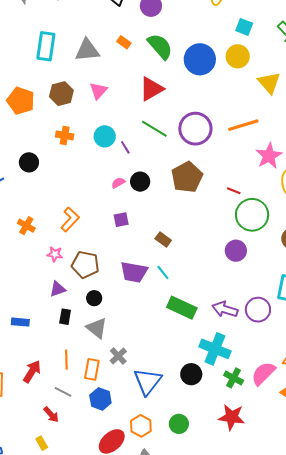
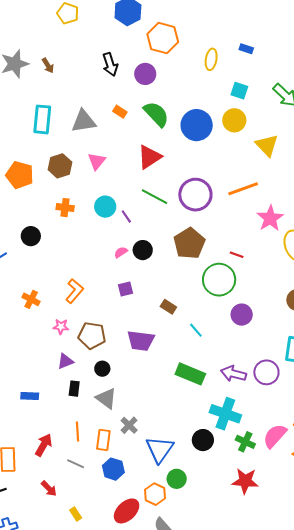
green circle: (252, 215) -> (219, 280), moved
cyan line: (163, 273) -> (196, 330), moved
red arrow: (51, 415) -> (49, 489), moved
green circle: (179, 424) -> (177, 479), moved
yellow rectangle: (42, 443) -> (76, 514), moved

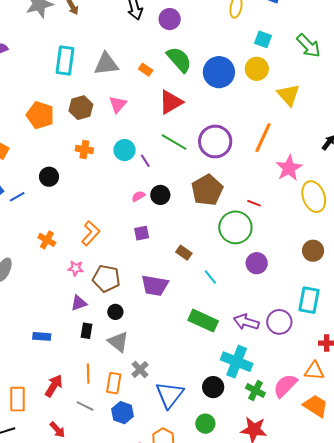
orange rectangle: (120, 112) -> (146, 70), moved
orange line: (243, 189) -> (263, 138), turned -48
green circle: (177, 479) -> (205, 424), moved

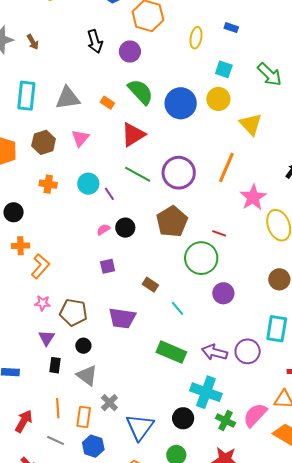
orange L-shape: (91, 233) -> (40, 266), moved
orange cross: (47, 240) -> (20, 246), moved, turned -30
purple triangle: (79, 303) -> (47, 338), turned -36

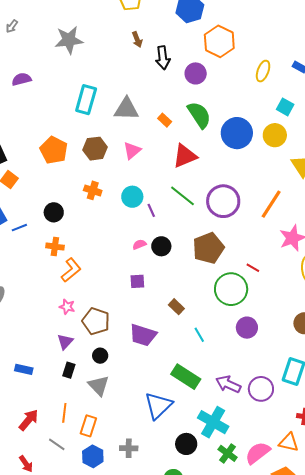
brown arrow: (33, 42) -> (137, 40), moved
gray cross: (109, 403) -> (129, 448), moved, turned 36
blue triangle: (140, 427) -> (158, 406), moved

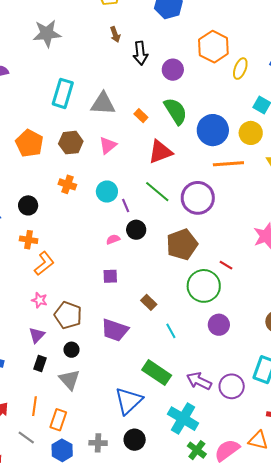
orange hexagon: (219, 41) -> (213, 47), moved
orange line: (271, 204) -> (228, 164), moved, turned 52
black circle: (161, 246) -> (136, 230), moved
black circle: (186, 444) -> (135, 440), moved

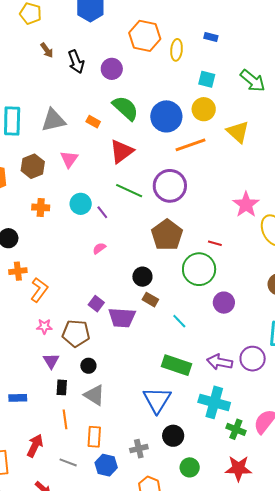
black circle: (136, 230) -> (142, 277), moved
purple square: (110, 276) -> (96, 304), moved, turned -35
purple trapezoid: (115, 330) -> (122, 318), moved
orange line: (34, 406) -> (65, 419), moved

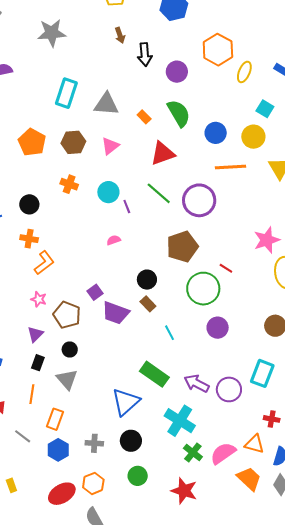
blue circle: (166, 116) -> (216, 133), size x0.7

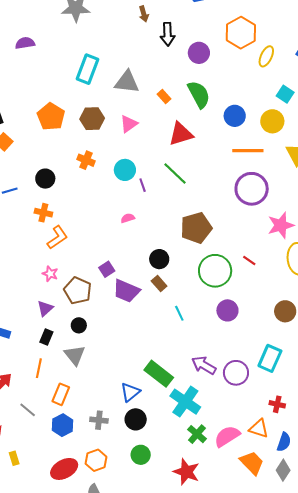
purple circle: (199, 200) -> (252, 189), moved
red line: (226, 268) -> (249, 260), moved
green rectangle: (154, 374) -> (159, 374), moved
blue triangle: (126, 402) -> (130, 392), moved, size x0.7

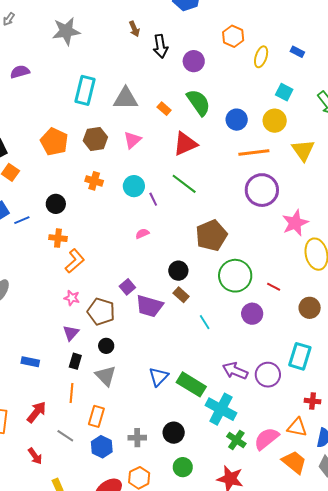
orange hexagon: (241, 33) -> (233, 36), size x0.7
red line: (249, 260) -> (274, 287), moved
blue triangle: (130, 392) -> (159, 377), moved

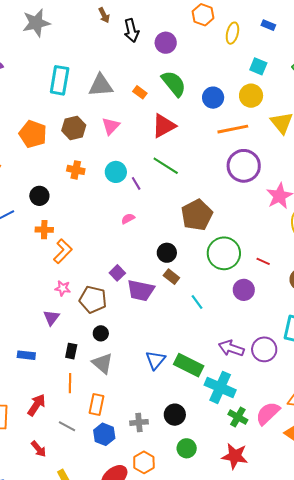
purple triangle: (71, 333) -> (51, 318), moved

